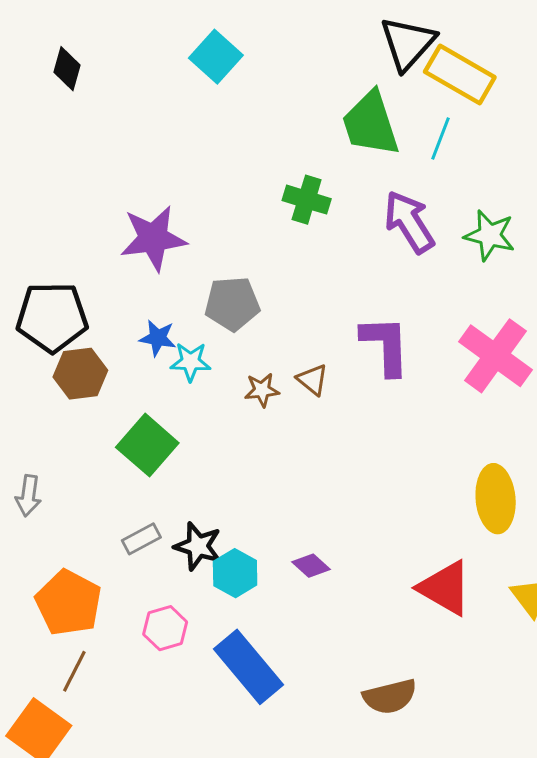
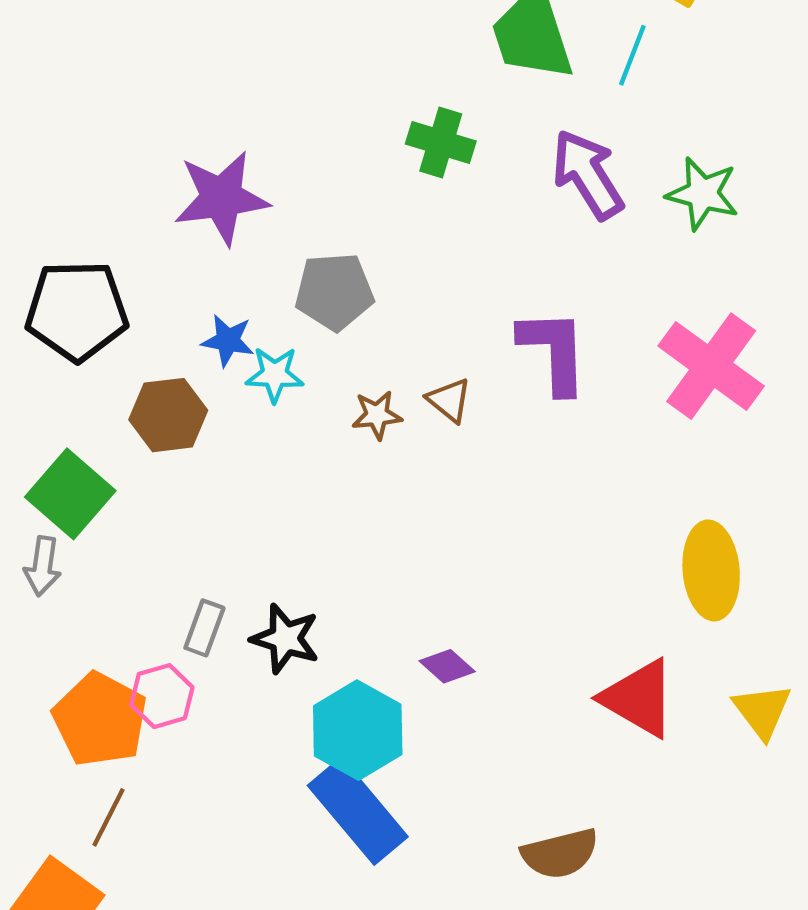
brown hexagon: (80, 374) -> (168, 415), moved
green square: (147, 445) -> (70, 494), moved
gray rectangle: (141, 539) -> (204, 628), turned -42
cyan hexagon: (235, 573) -> (358, 730), moved, size x1.4
pink hexagon: (165, 628) -> (162, 696), moved

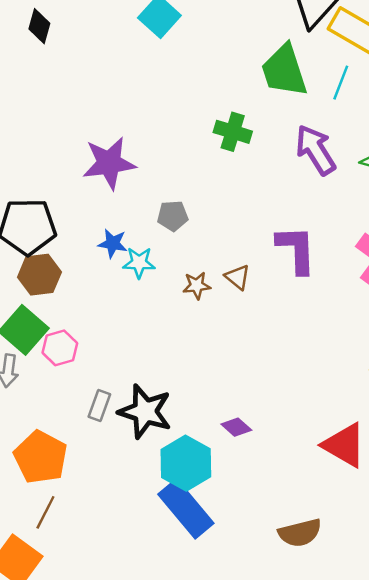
gray pentagon: (334, 292) -> (173, 216), size x0.7
brown hexagon: (168, 415) -> (39, 275), moved
black star: (285, 639) -> (145, 412), size x1.4
pink hexagon: (162, 696) -> (60, 348), moved

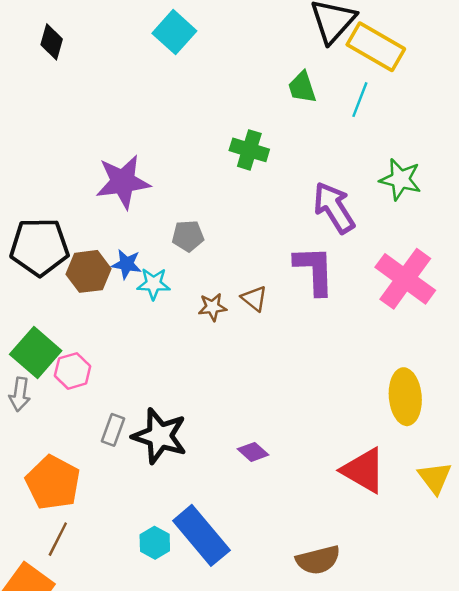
green trapezoid: (284, 71) -> (302, 87), size x0.6
purple arrow: (316, 150) -> (334, 208), moved
brown hexagon: (39, 275) -> (88, 271), moved
cyan hexagon: (186, 463) -> (155, 543), moved, size x0.6

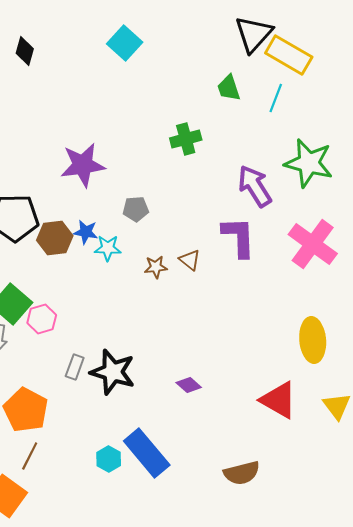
green cross: (249, 150) -> (186, 139), turned -32
green star: (400, 179) -> (309, 163), size x1.4

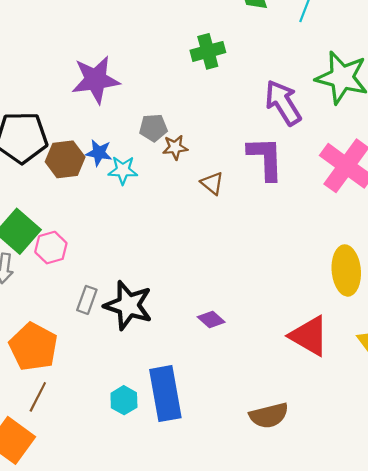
brown star: (156, 267) -> (175, 147), moved
blue rectangle: (147, 453) -> (165, 394), turned 30

